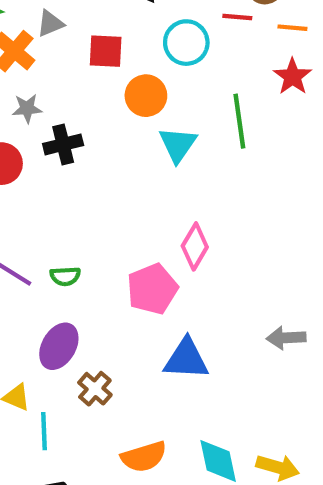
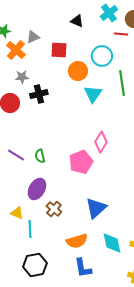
cyan circle: (186, 43) -> (102, 56), moved
green semicircle: (65, 276) -> (40, 156), turned 80
blue triangle: (186, 359) -> (96, 208), moved, turned -45

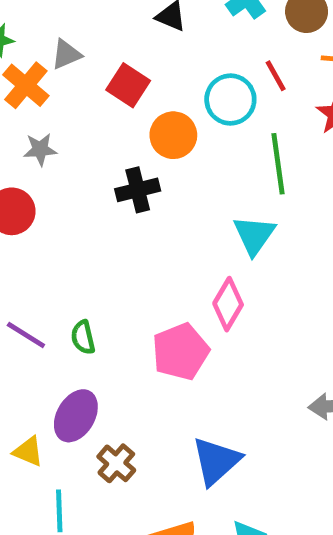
red line: (121, 34) -> (276, 76), moved, turned 56
red square: (59, 50) -> (128, 85), turned 30
black cross: (39, 94) -> (138, 190), moved
cyan triangle: (93, 94) -> (254, 235), moved
yellow triangle: (17, 213) -> (28, 451), moved

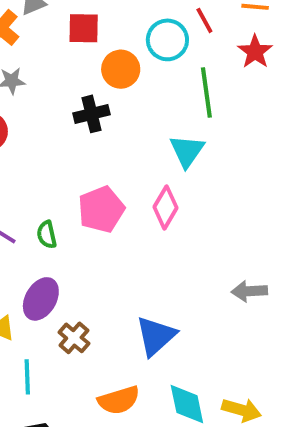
red square: (128, 85) -> (84, 28), turned -32
pink pentagon: (180, 352) -> (101, 209), moved

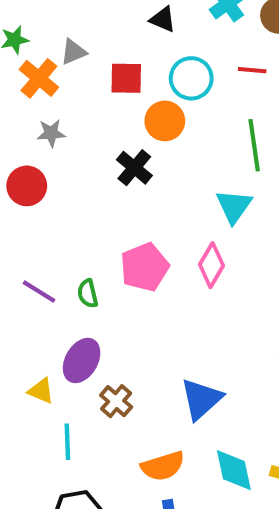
red line: (204, 20) -> (252, 70), turned -56
cyan circle: (167, 40) -> (191, 78), moved
black cross: (91, 114) -> (134, 168), turned -36

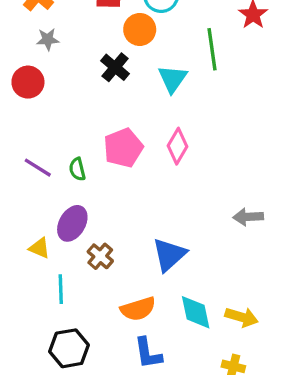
cyan triangle: (234, 206) -> (173, 79), moved

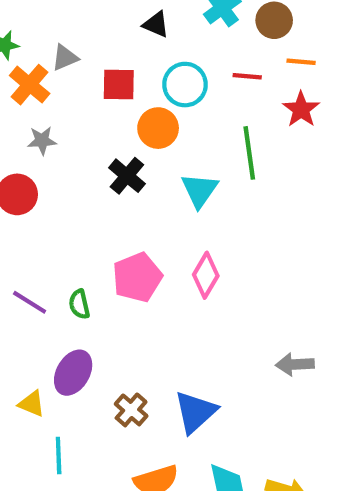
brown cross: (100, 256) -> (131, 410), moved

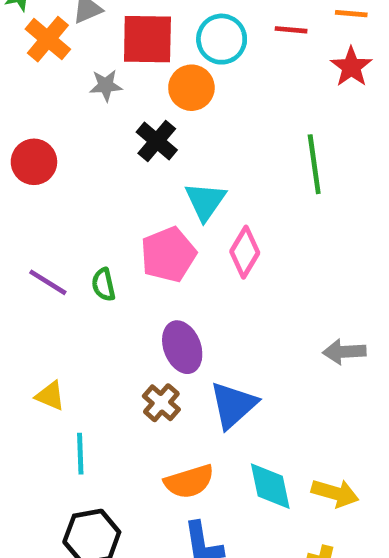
red square: (119, 85) -> (147, 39), size x1.4
gray star: (42, 140) -> (106, 85), moved
green line: (249, 153) -> (314, 164), moved
cyan triangle: (200, 190) -> (205, 201), moved
purple ellipse: (73, 373) -> (182, 347), moved, turned -51

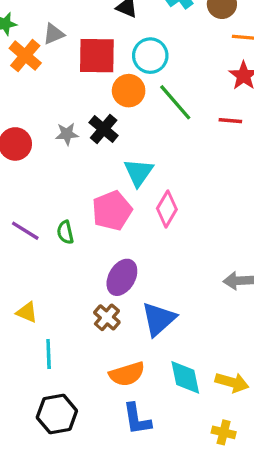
red line: (291, 30) -> (230, 121), moved
gray star: (106, 85) -> (67, 134), moved
green line: (314, 164) -> (175, 102), moved, turned -33
purple ellipse: (182, 347) -> (122, 277), turned 51

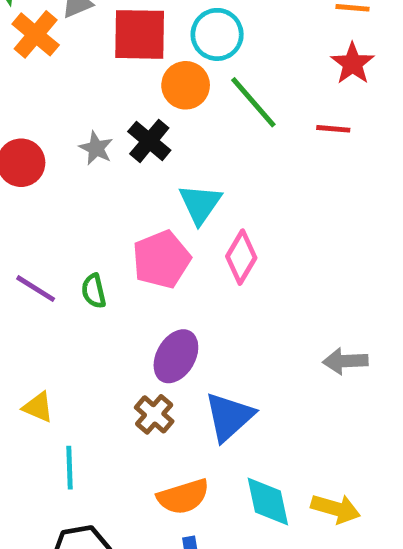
gray star: (67, 134) -> (96, 148), turned 30

